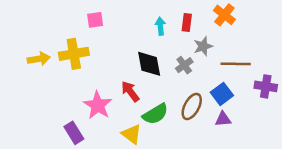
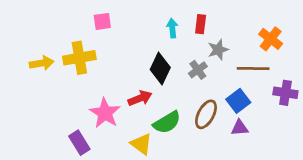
orange cross: (224, 15) -> (271, 39), moved
black diamond: (149, 64) -> (160, 69), turned 36
red arrow: (130, 91) -> (140, 98), turned 105

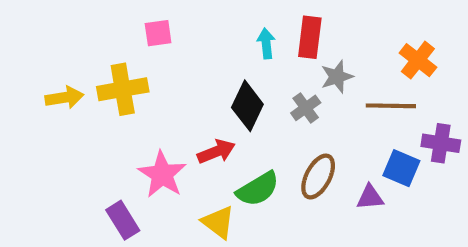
red rectangle: (201, 24) -> (310, 37), size x1.4
blue square: (238, 101) -> (401, 168), moved, turned -30

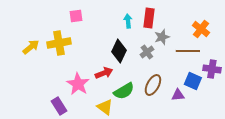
yellow arrow: (64, 98) -> (31, 47), turned -30

